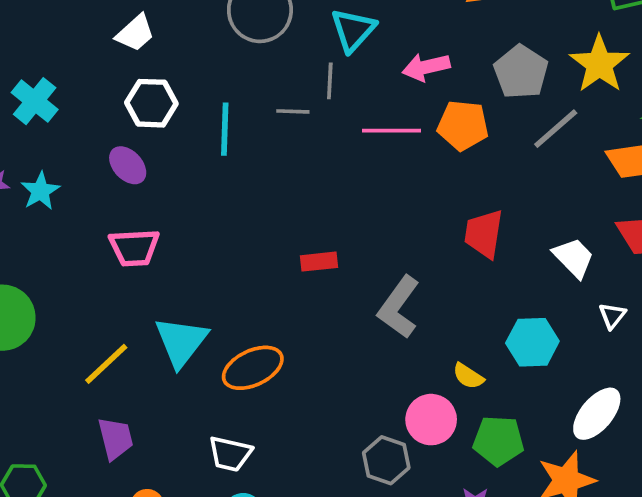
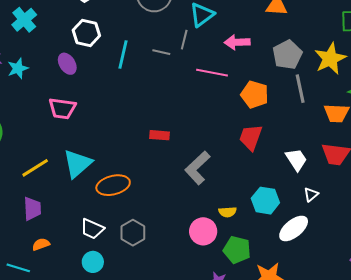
orange pentagon: (463, 125) -> (255, 95), moved
gray line: (556, 129) -> (300, 89), turned -72
yellow semicircle: (468, 376) -> (228, 212), turned -48
white ellipse: (597, 414) -> (294, 228), moved
gray hexagon: (386, 460) -> (133, 233), moved

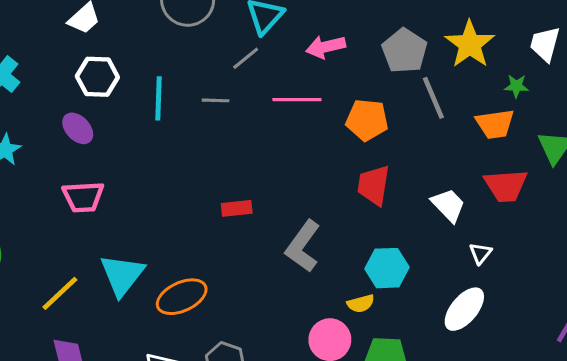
gray line: (184, 40) -> (246, 58), turned 48
gray line: (161, 52) -> (216, 100), moved
cyan hexagon: (265, 201) -> (387, 268), moved

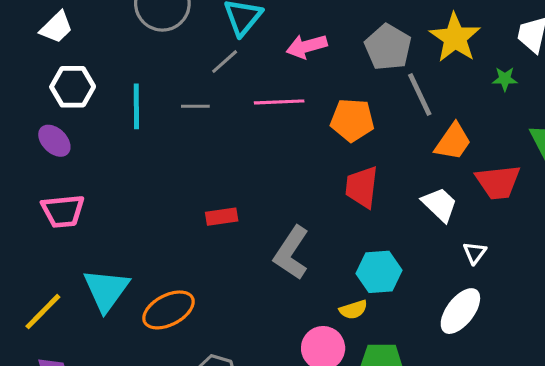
orange trapezoid: (495, 124) -> (453, 142), moved, turned -45

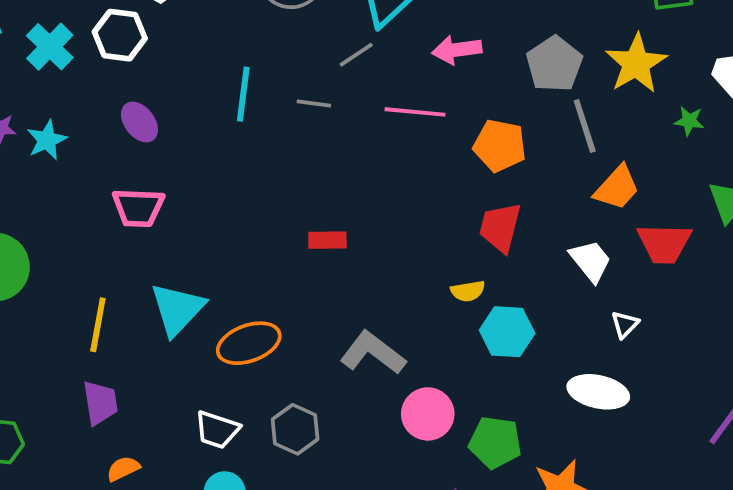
white hexagon: (73, 87) -> (120, 35), moved
gray L-shape: (291, 253) -> (373, 353), moved, turned 86
yellow semicircle: (353, 310) -> (468, 291), moved
white ellipse: (460, 311) -> (598, 392), turned 57
yellow line: (43, 312) -> (98, 325), turned -42

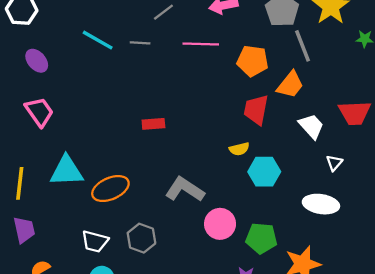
cyan line: (243, 94) -> (98, 40), turned -64
orange trapezoid: (617, 188) -> (290, 85), moved
pink trapezoid: (138, 208) -> (39, 112), turned -124
cyan triangle: (177, 309) -> (67, 171), turned 48

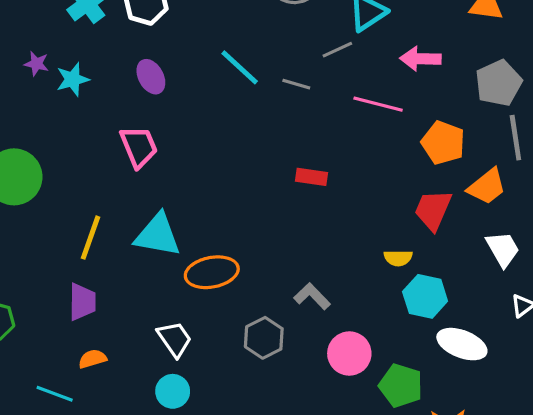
red rectangle: (153, 124) -> (312, 177), moved
gray L-shape: (185, 189) -> (312, 296), size x0.7
white ellipse: (321, 204) -> (462, 344), moved
gray hexagon: (141, 238) -> (264, 338), moved
white trapezoid: (95, 241) -> (175, 339), turned -152

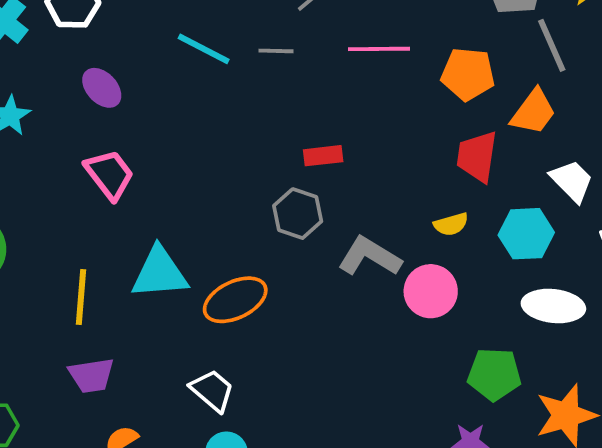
gray L-shape: (312, 296) -> (370, 257), moved, size x1.4
cyan hexagon: (425, 296) -> (526, 234), moved
purple trapezoid: (82, 302) -> (91, 375), turned 96
gray hexagon: (264, 338) -> (298, 214), moved
pink circle: (349, 354) -> (431, 291), moved

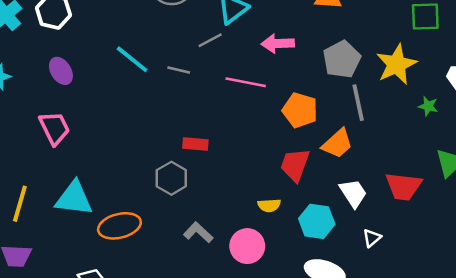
gray L-shape: (370, 257) -> (198, 232), moved, size x0.7

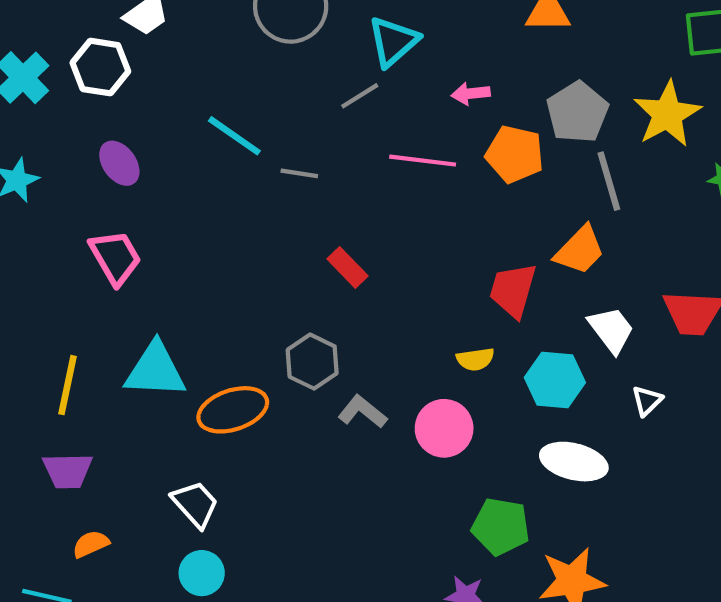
pink arrow: (278, 43) -> (471, 94), size x0.7
gray line: (179, 70) -> (299, 173), moved
orange pentagon: (300, 110) -> (515, 154), moved
red rectangle: (195, 144) -> (348, 267), turned 45
gray hexagon: (171, 178) -> (312, 362), moved

